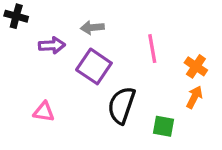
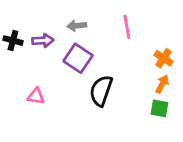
black cross: (16, 16) -> (13, 41), moved
pink line: (152, 49) -> (127, 27), moved
green square: (164, 126) -> (159, 108), moved

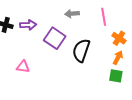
gray arrow: (77, 26) -> (72, 14), moved
pink line: (127, 27) -> (104, 17), moved
black semicircle: (101, 91) -> (81, 50), moved

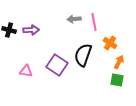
pink line: (104, 17) -> (94, 22), moved
purple square: (55, 38) -> (57, 65), moved
orange cross: (119, 38) -> (110, 43), moved

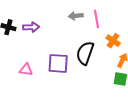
purple square: (57, 65) -> (58, 63), turned -30

